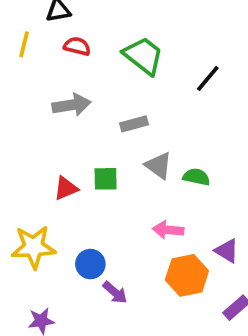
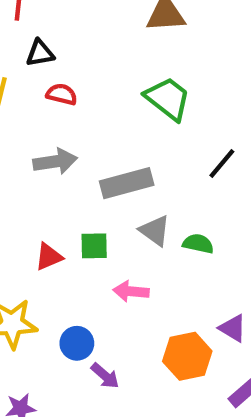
green trapezoid: (143, 56) -> (168, 99), moved
black line: (208, 78) -> (222, 164), moved
gray rectangle: (134, 124) -> (127, 183), size x1.6
pink arrow: (168, 230) -> (131, 291), moved

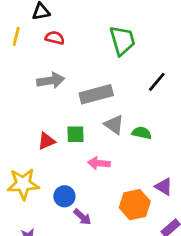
green trapezoid: (168, 99) -> (122, 41), turned 36

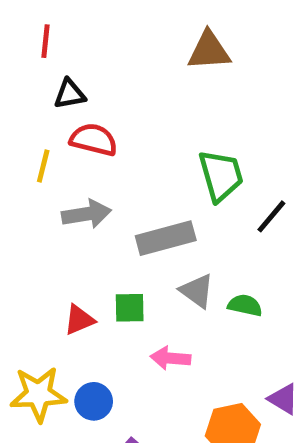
yellow line: (16, 36) -> (43, 166), moved
red semicircle: (55, 38) -> (94, 140), size x1.4
green trapezoid: (122, 41) -> (221, 176), moved
blue circle: (64, 196) -> (94, 401), moved

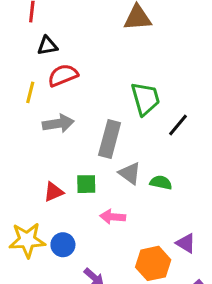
red semicircle: (94, 140) -> (63, 75), turned -36
gray rectangle: (166, 238) -> (110, 139), turned -60

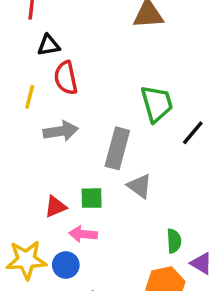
red semicircle: (63, 75) -> (66, 78), turned -80
green semicircle: (161, 183) -> (174, 241), moved, turned 75
pink arrow: (113, 217) -> (83, 234), moved

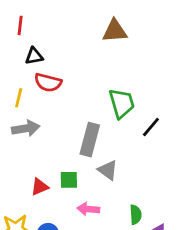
red semicircle: (66, 78) -> (48, 82), turned -64
gray arrow: (61, 131) -> (26, 128), moved
pink arrow: (83, 234) -> (88, 209), moved

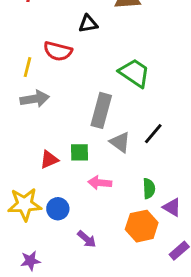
black triangle: (34, 56) -> (88, 24), moved
green trapezoid: (122, 103) -> (134, 73), turned -40
black line: (151, 127) -> (153, 134), moved

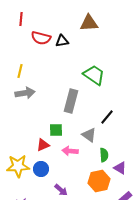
red semicircle: (58, 51) -> (41, 38), moved
gray triangle: (120, 142) -> (89, 135), moved
red triangle: (49, 160) -> (43, 145), moved

